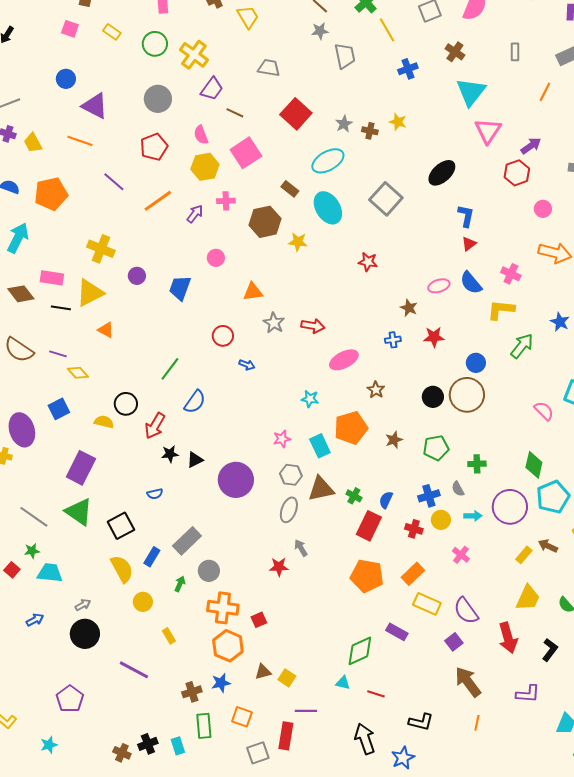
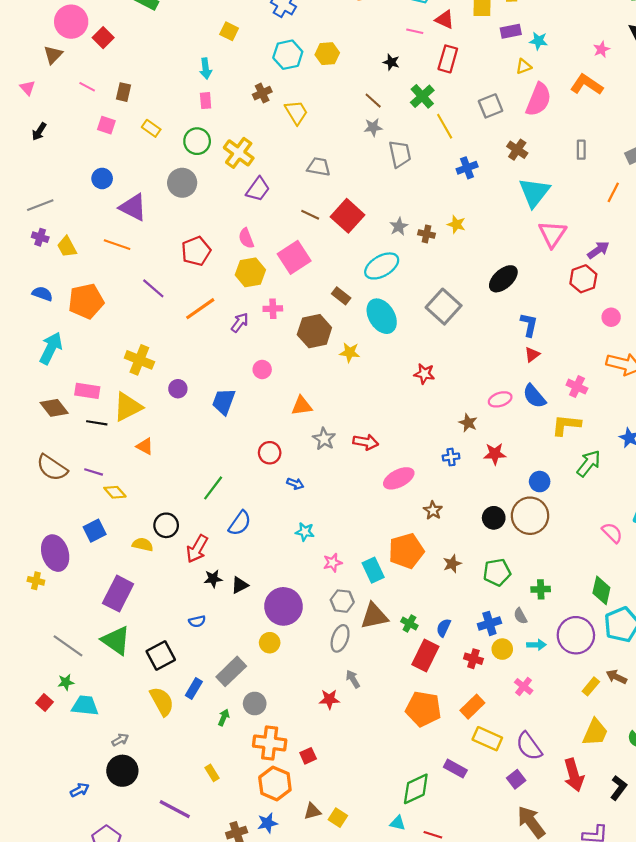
gray circle: (158, 99) -> (182, 183), moved
brown line: (235, 113) -> (310, 215), moved
cyan star: (310, 399) -> (305, 532), moved
yellow circle: (143, 602) -> (270, 643), moved
blue arrow: (35, 620) -> (80, 790), moved

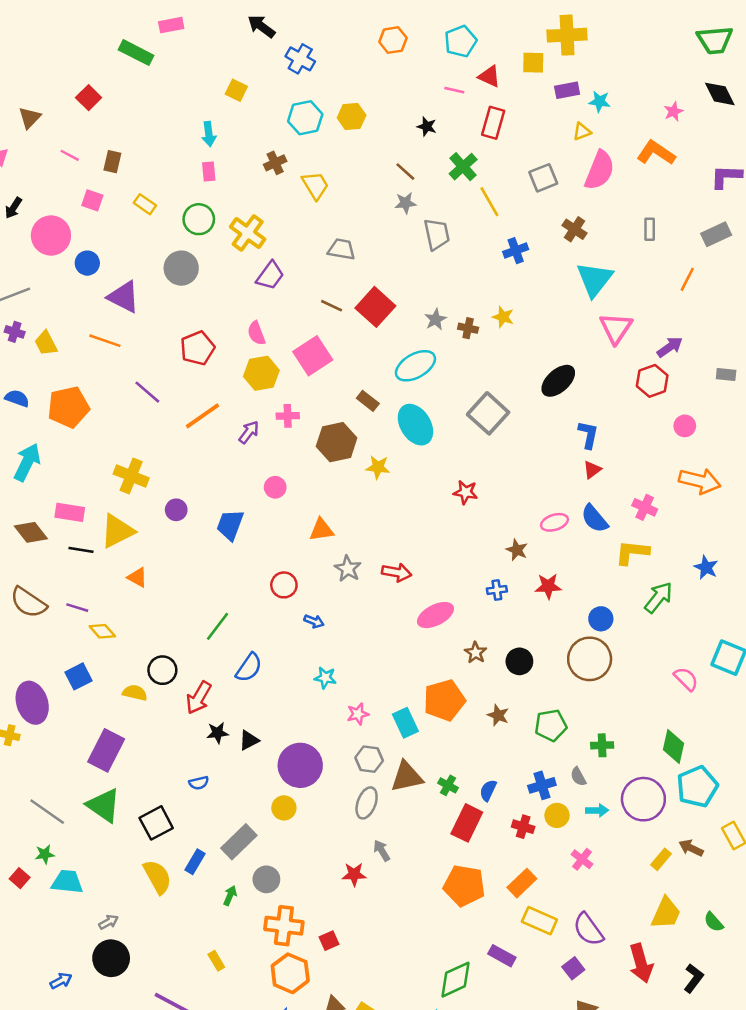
pink circle: (71, 22) -> (51, 235), moved
black circle: (494, 518) -> (519, 661), moved
brown star: (452, 564) -> (498, 715), turned -30

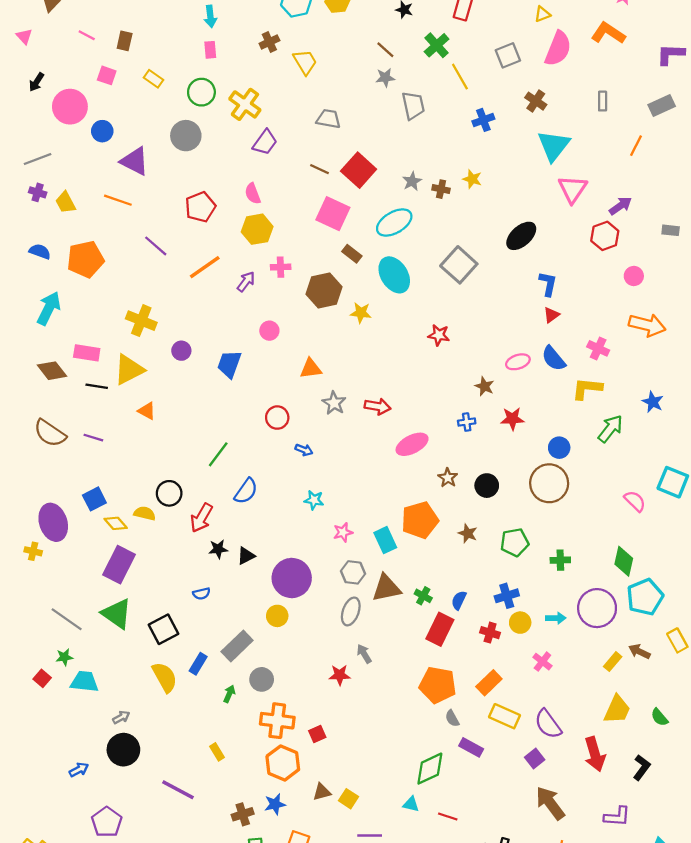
pink square: (313, 356) -> (333, 214), moved, turned -32
yellow diamond: (102, 631) -> (116, 523), moved
gray semicircle: (578, 777) -> (452, 718), moved

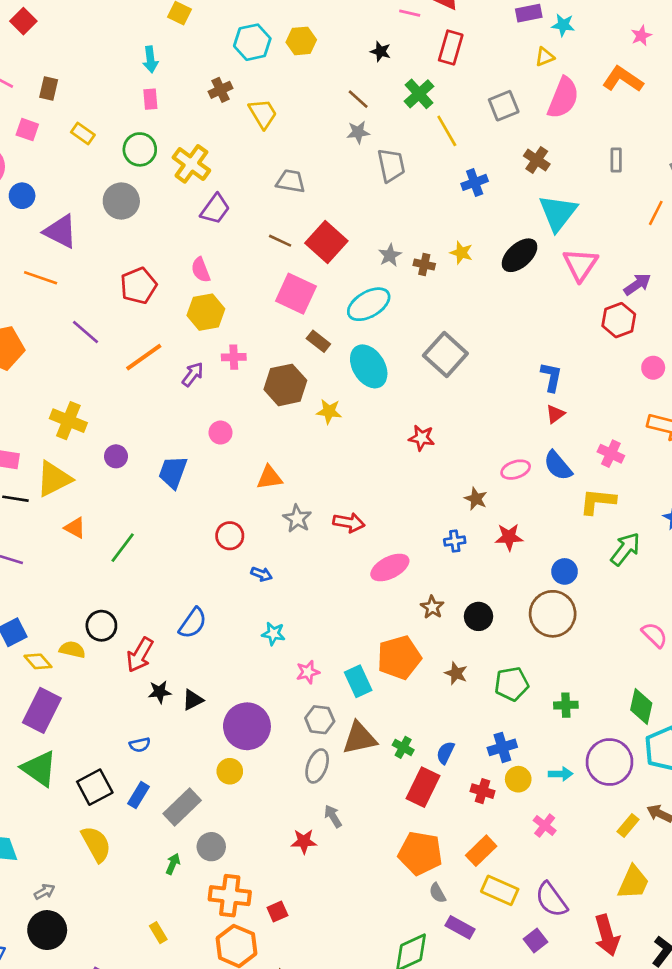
black ellipse: (521, 236) -> (520, 255), moved
green line: (218, 454) -> (123, 548), moved
blue rectangle: (198, 664) -> (138, 795), moved

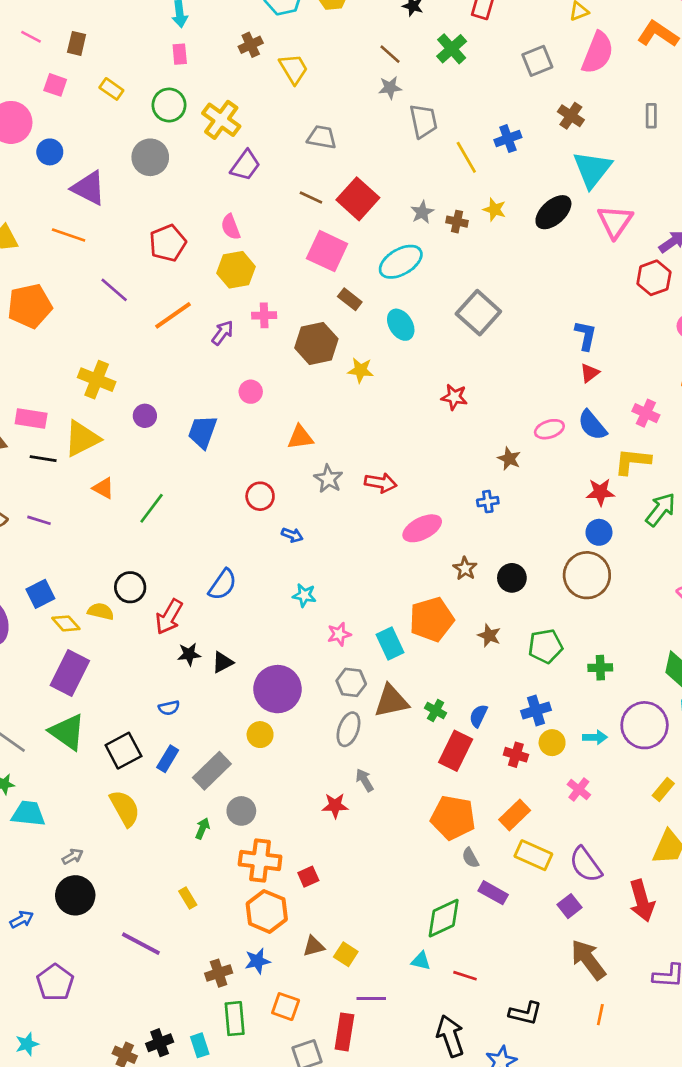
yellow line: (447, 131) -> (466, 157), moved
cyan ellipse: (369, 366) -> (401, 325), size x0.7
red star: (509, 537) -> (600, 492), moved

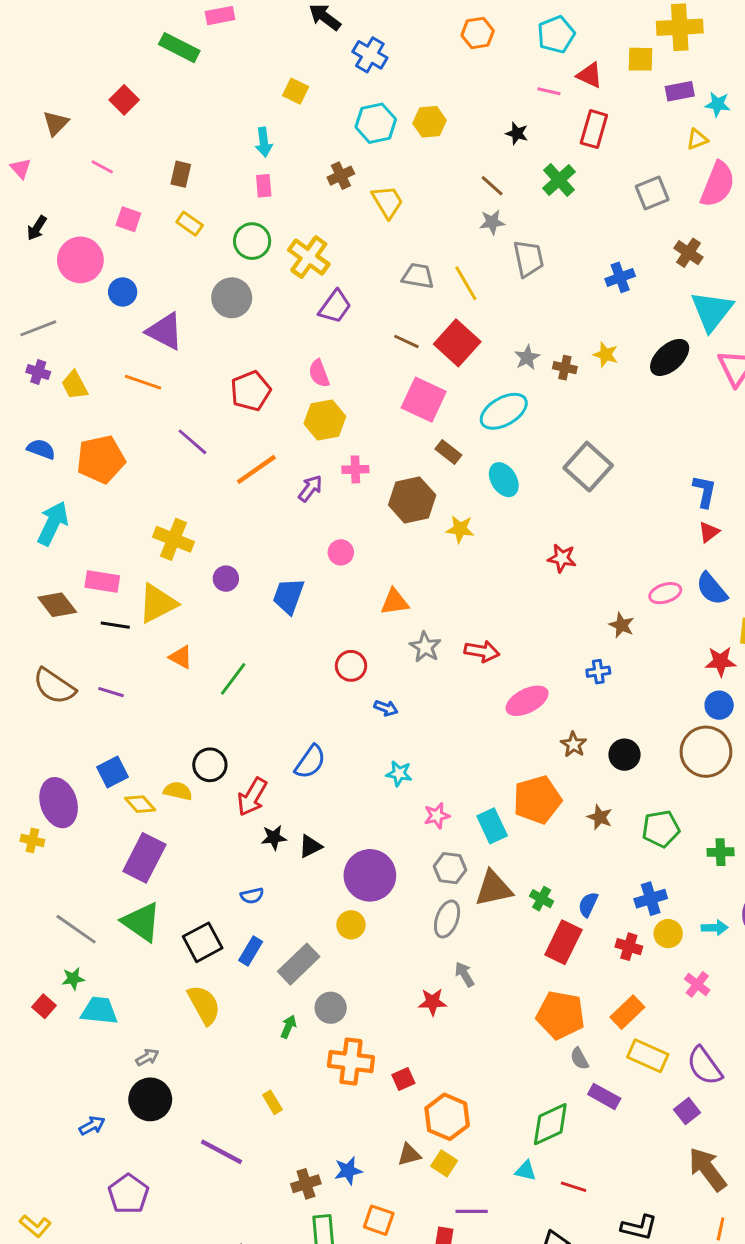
brown rectangle: (77, 43) -> (181, 174), moved
yellow line: (466, 157) -> (466, 283), moved
orange hexagon: (267, 911) -> (447, 1117), moved

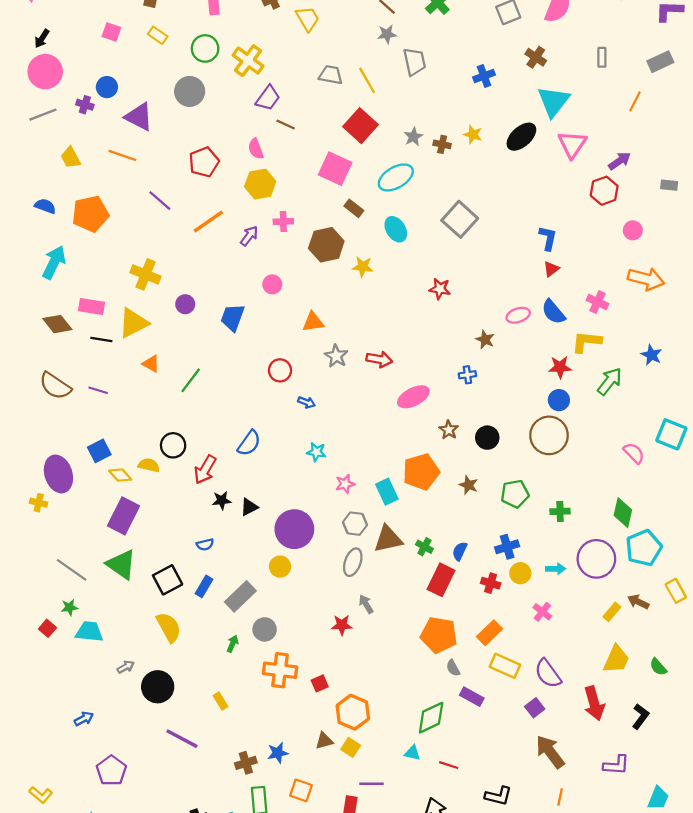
pink circle: (80, 260) -> (45, 72), moved
brown line: (406, 341) -> (286, 125), moved
purple cross: (38, 372) -> (85, 105), moved
black circle: (150, 1099) -> (158, 687), moved

